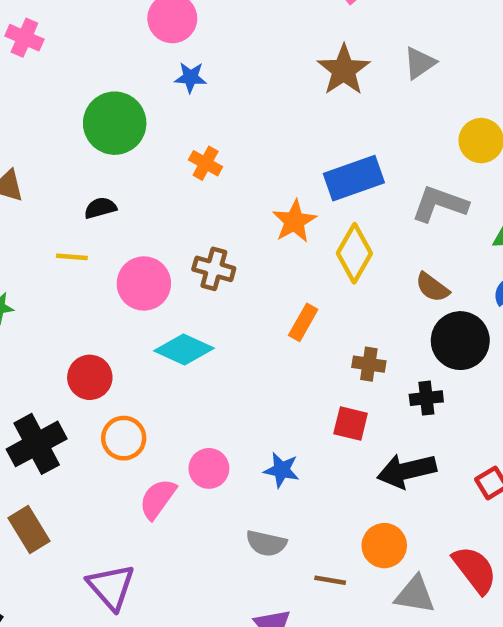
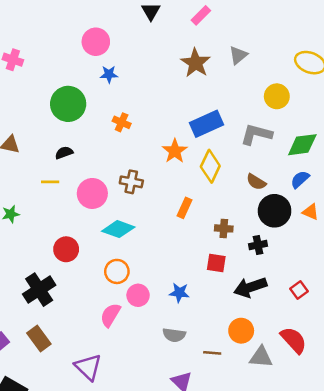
orange circle: (124, 438) -> (117, 271), moved

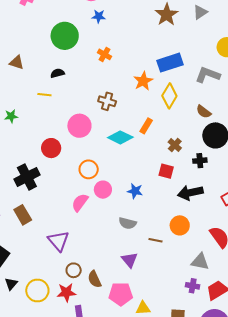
pink circle: (92, 193) -> (79, 126), moved
brown cross: (224, 228) -> (175, 145), turned 32
cyan diamond: (118, 229) -> (120, 137), moved
gray triangle: (261, 357) -> (200, 262), moved

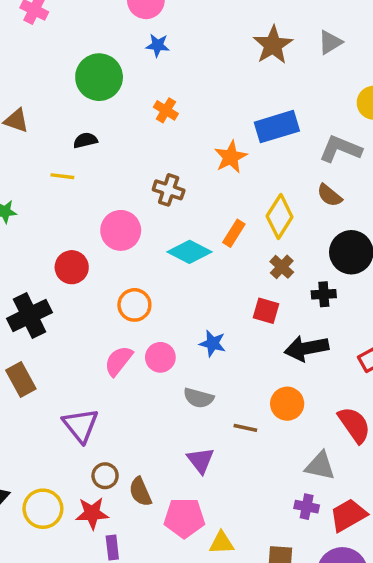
yellow diamond: (169, 96) -> (280, 217), moved
brown semicircle: (204, 112) -> (329, 195), moved
pink circle: (103, 190) -> (160, 357), moved

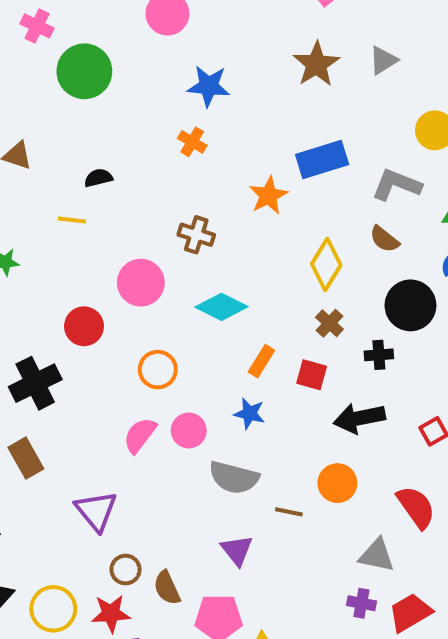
blue star: (158, 45) -> (209, 86), moved, size x1.5
green circle: (99, 77) -> (84, 71), moved
orange rectangle: (234, 233) -> (261, 361), moved
gray semicircle: (199, 398) -> (234, 477), size x1.4

